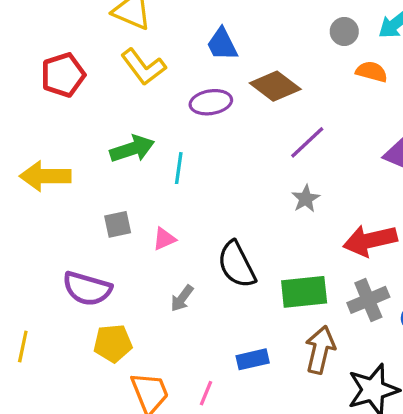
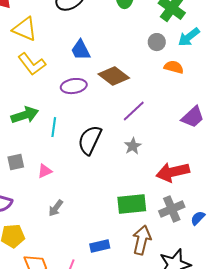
black semicircle: (237, 265) -> (90, 140), moved, turned 52

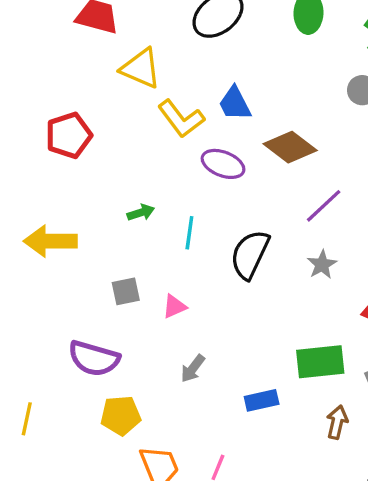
yellow L-shape: (32, 64) -> (181, 119), moved
purple ellipse: (74, 86) -> (223, 164), turned 30
green arrow: (25, 115) -> (141, 213), size x0.6
brown arrow: (142, 240) -> (337, 422), size x0.7
blue rectangle: (100, 246) -> (262, 400), moved

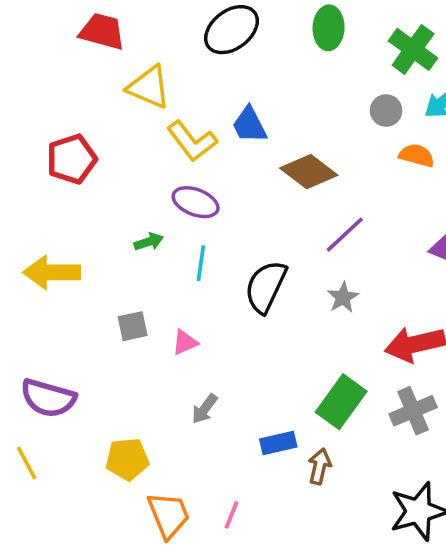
purple ellipse: (223, 164) -> (196, 202), moved
purple semicircle: (94, 358) -> (48, 398), moved
green rectangle: (320, 362) -> (341, 402), turned -48
yellow line: (27, 419) -> (27, 463), turned -40
brown arrow: (337, 422) -> (320, 466), moved

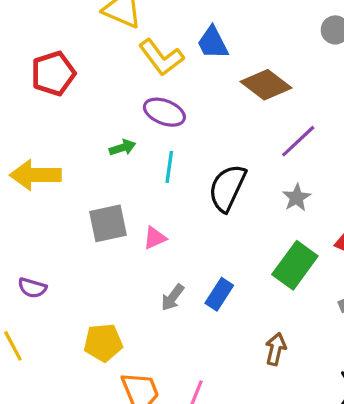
gray square: (133, 326) -> (108, 223), size x1.4
purple semicircle: (48, 398) -> (32, 288), size x0.6
green rectangle: (341, 402) -> (295, 265), moved
blue rectangle: (278, 443) -> (219, 294), moved, turned -44

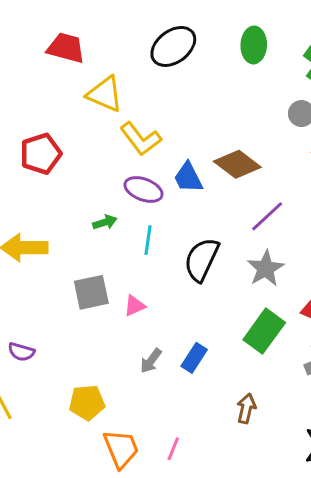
blue trapezoid: (213, 43) -> (188, 178), moved
gray star: (297, 198) -> (266, 268), size x1.4

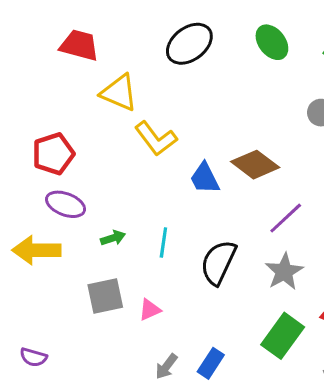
green ellipse: (254, 45) -> (272, 42), turned -40
purple ellipse: (143, 189) -> (66, 204), moved
green arrow: (105, 222) -> (113, 238), moved

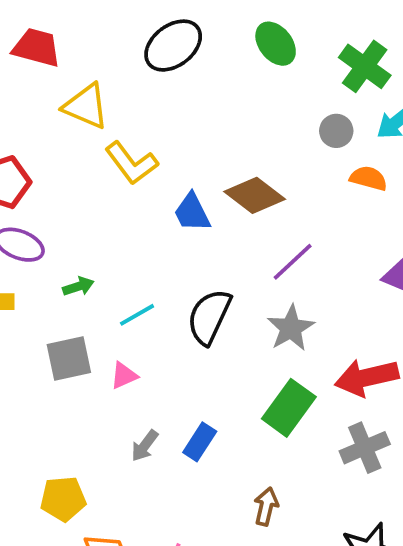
cyan line: (163, 243) -> (137, 315), moved, turned 52

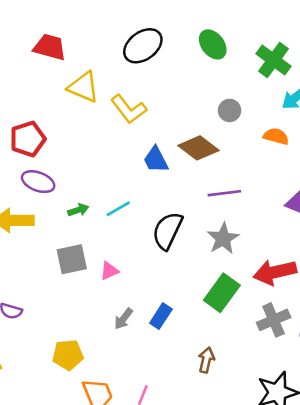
gray circle: (336, 131) -> (230, 110), moved
yellow L-shape: (131, 163) -> (129, 109), moved
purple line: (293, 262) -> (224, 193), turned 36
cyan line: (137, 315) -> (118, 209), moved

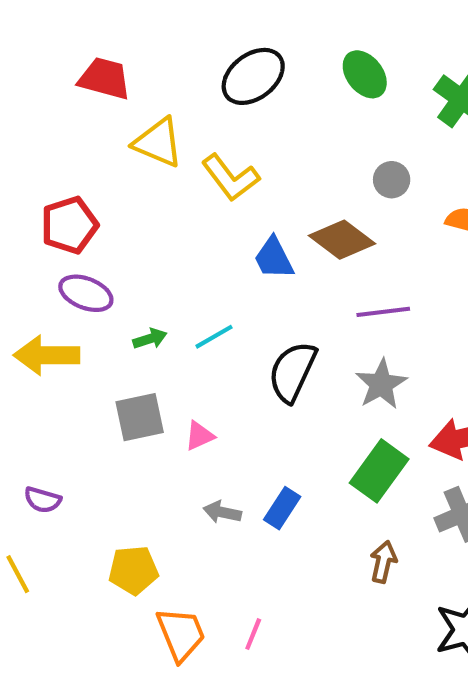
gray arrow: (123, 319) -> (222, 512), turned 65
brown arrow: (206, 360) -> (383, 562), moved

